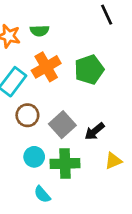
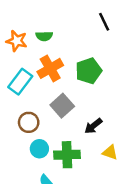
brown circle: (27, 115) -> (29, 122), moved
gray square: (62, 125) -> (62, 106), moved
yellow triangle: (113, 161) -> (110, 152), turned 42

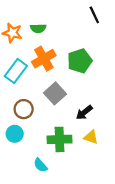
cyan circle: (39, 149) -> (15, 134), moved
yellow triangle: (110, 152) -> (91, 137), moved

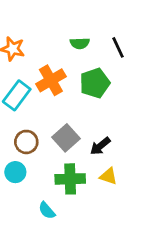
black line: (94, 15) -> (118, 47), moved
green semicircle: (38, 28) -> (80, 43), moved
gray square: (55, 93) -> (66, 138), moved

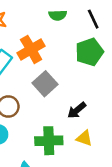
green pentagon: (95, 83) -> (89, 52), moved
gray square: (66, 138) -> (45, 84), moved

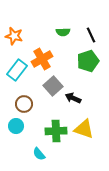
black arrow: (77, 110) -> (73, 98), moved, turned 63
yellow triangle: (84, 138) -> (84, 129), size x1.5

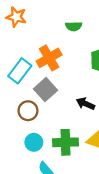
orange star: (14, 36) -> (16, 17), moved
gray square: (53, 86) -> (46, 90), moved
cyan circle: (16, 126) -> (34, 142), moved

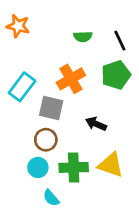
orange cross: (49, 58) -> (71, 79), moved
gray square: (46, 90) -> (51, 108), turned -35
brown circle: (28, 111) -> (46, 140), moved

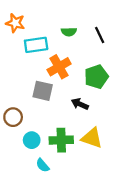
green pentagon: (116, 75) -> (96, 77), moved
cyan rectangle: (22, 87) -> (36, 45), moved, turned 45
brown circle: (46, 140) -> (13, 117), moved

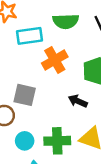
green semicircle: (69, 32) -> (66, 21), size x1.5
gray square: (43, 91) -> (25, 95), moved

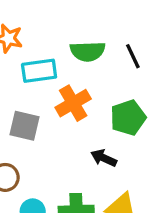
gray square: (25, 95) -> (25, 126), moved

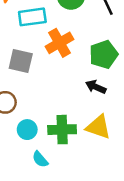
black arrow: (104, 158) -> (96, 87), moved

